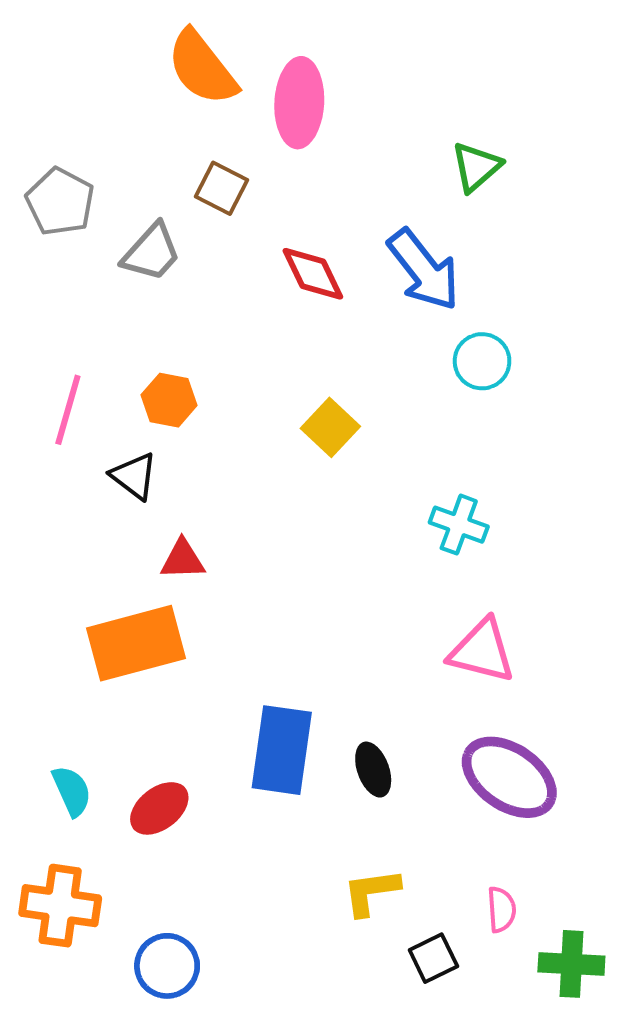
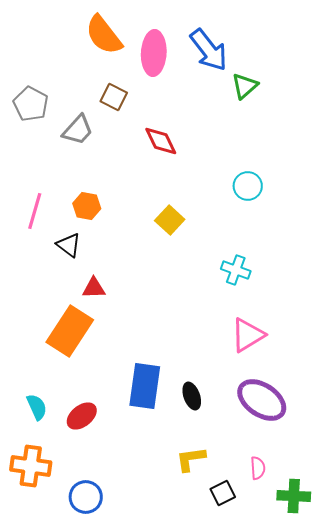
blue arrow: (424, 270) -> (209, 50), moved
orange rectangle: (136, 643) -> (70, 331), turned -42
pink triangle: (482, 651) -> (248, 335), turned -45

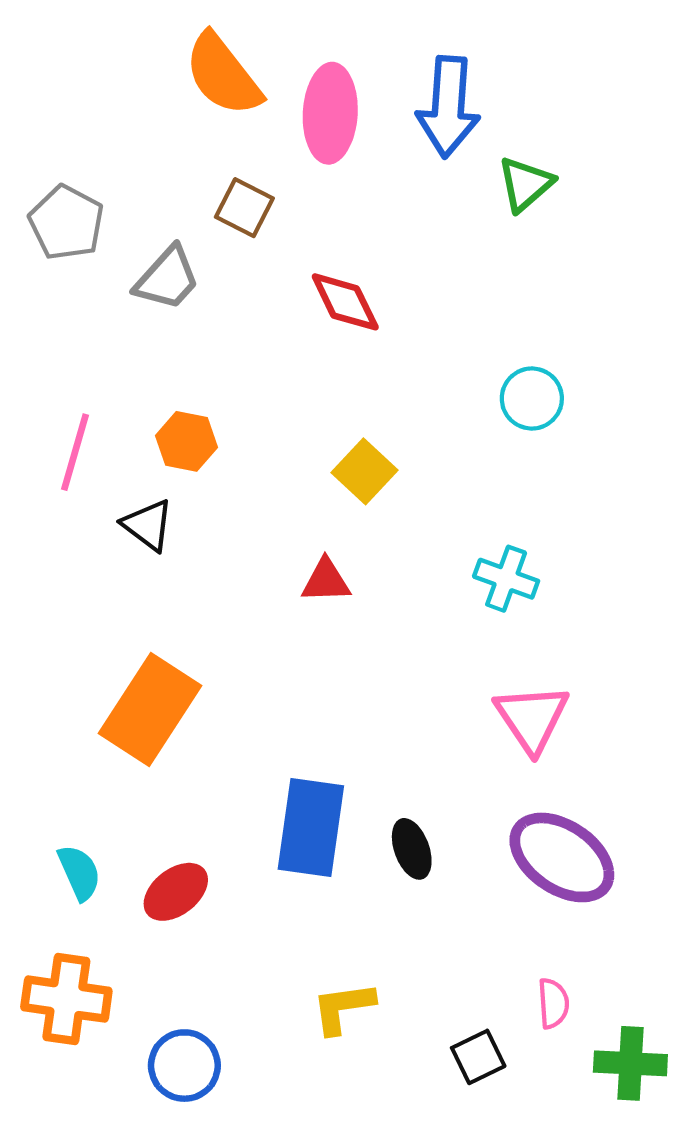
blue arrow: (209, 50) -> (448, 107), turned 42
red triangle: (94, 288) -> (326, 581), moved
pink triangle: (248, 335) -> (532, 718), turned -33
yellow L-shape: (191, 459) -> (343, 1008), moved

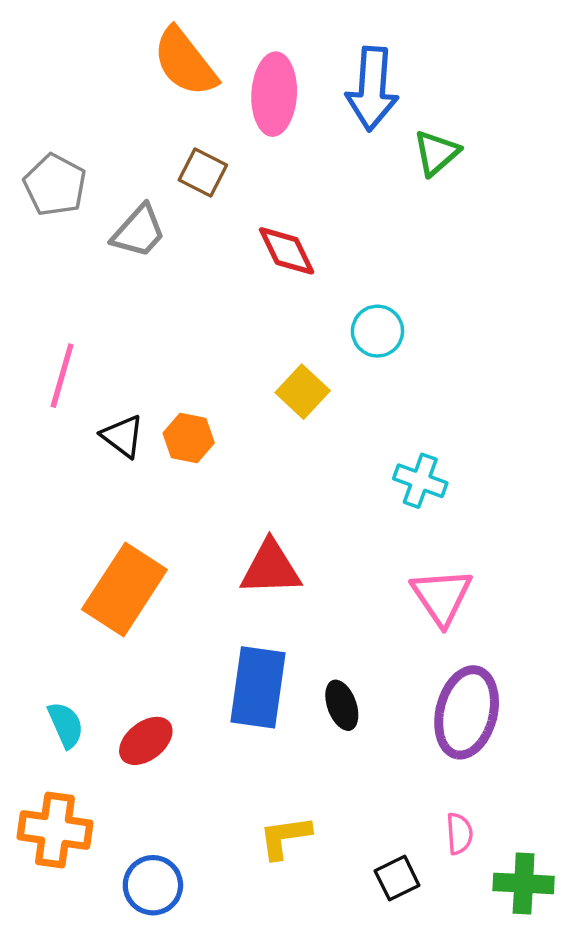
cyan circle: (532, 398) -> (377, 331), moved
orange hexagon: (187, 441) -> (189, 438), moved
red triangle: (326, 581) -> (271, 568), moved, size x1.5
purple ellipse: (562, 857) -> (467, 712), turned 70

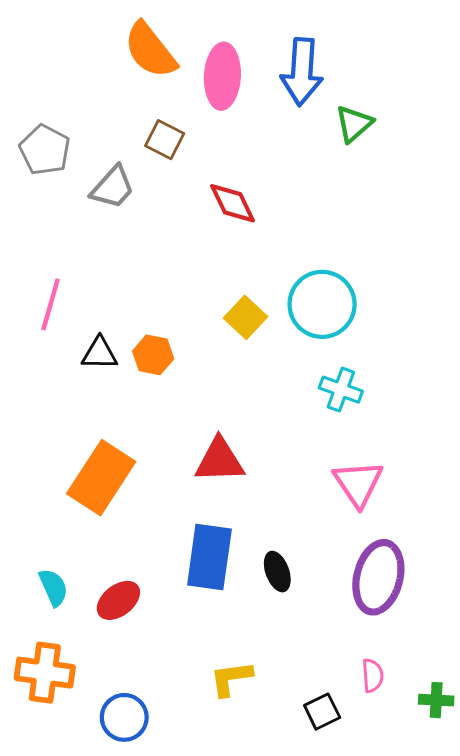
cyan circle: (377, 331) -> (322, 304), moved, size x1.6
black triangle: (123, 436) -> (100, 353), turned -36
green cross: (524, 883) -> (436, 700), moved, size x0.7

